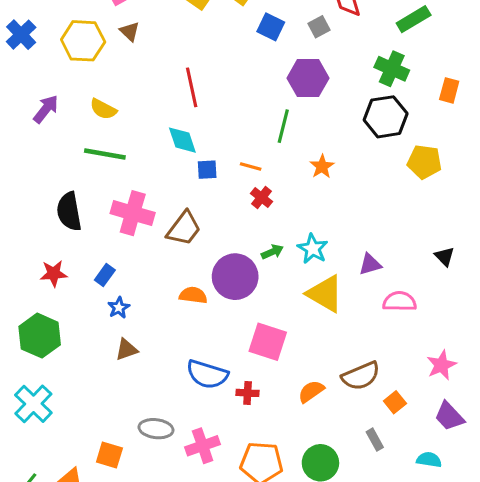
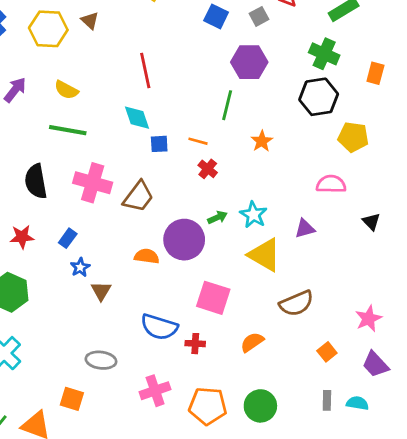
pink semicircle: (400, 301) -> (331, 184), moved
brown triangle: (127, 350) -> (101, 291), moved, turned -40
brown semicircle: (361, 376) -> (296, 303), moved
gray ellipse: (156, 429) -> (101, 360), moved
gray rectangle: (375, 440) -> (327, 400), moved, turned 30

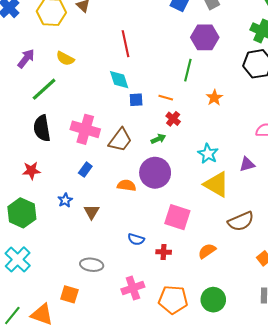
green line: (68, 130) -> (44, 89), moved, turned -52
green arrow: (217, 217) -> (158, 139), moved
blue rectangle: (68, 238) -> (85, 170), moved
blue star: (80, 267) -> (65, 200), moved
blue semicircle: (159, 327) -> (136, 239), size x0.6

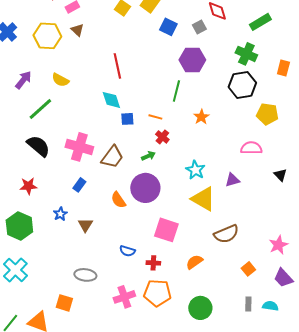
black semicircle: (42, 128) -> (38, 146), turned 140
orange semicircle: (127, 185) -> (118, 200), turned -132
orange pentagon: (173, 300) -> (157, 293), moved

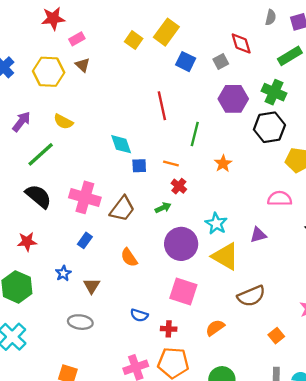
purple hexagon: (192, 60) -> (233, 99), moved
red line: (117, 66) -> (162, 106), moved
purple circle: (145, 188) -> (181, 244), moved
gray ellipse: (85, 275) -> (80, 322), moved

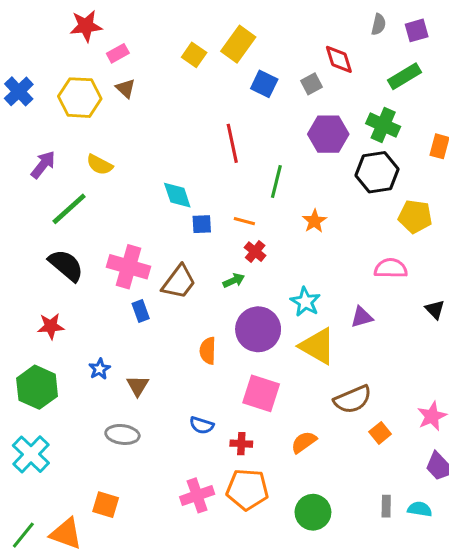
blue rectangle: (85, 240) -> (141, 311), moved, turned -56
orange semicircle: (129, 257) -> (208, 351), moved, turned 36
orange square: (276, 336) -> (380, 433), moved

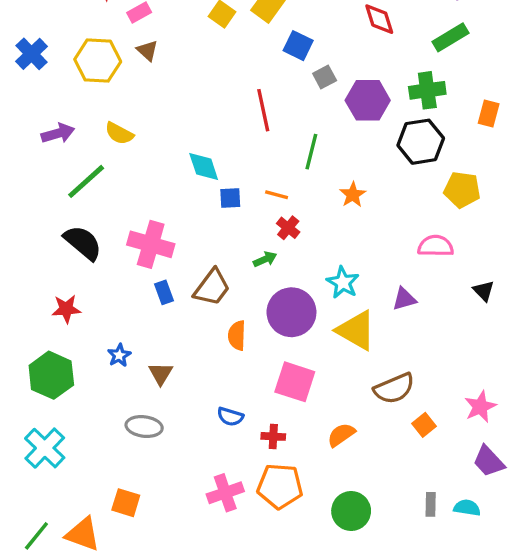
gray square: (311, 84) -> (325, 77), moved
green cross: (383, 125) -> (427, 90), turned -32
purple arrow: (43, 165) -> (58, 133), turned 36
brown trapezoid: (179, 282) -> (212, 287), moved

